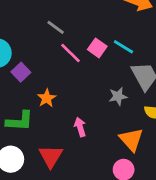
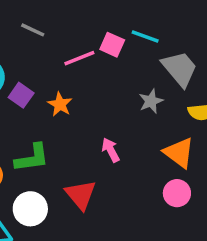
gray line: (56, 27) -> (33, 30), moved
pink line: (70, 53) -> (79, 58), turned -55
orange star: (47, 98) -> (60, 104), moved

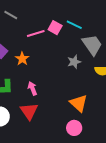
pink arrow: (111, 150) -> (32, 88), moved
orange triangle: (179, 153) -> (79, 103), moved
pink circle: (177, 193) -> (74, 128), moved

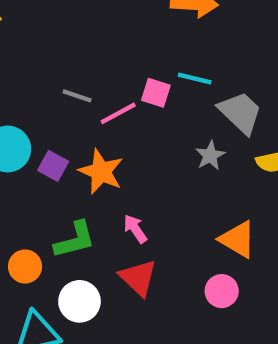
gray line: (11, 15) -> (77, 96), moved
orange star: (22, 59) -> (101, 172), size x1.5
pink circle: (74, 128) -> (222, 291), moved

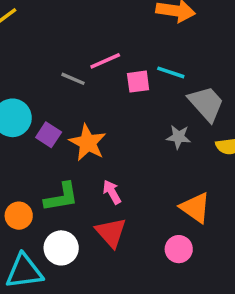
pink square: (156, 93) -> (138, 82), turned -30
pink line: (118, 113) -> (105, 61), moved
gray star: (210, 156) -> (178, 137), turned 30

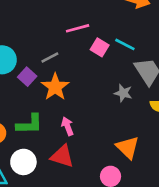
gray line: (73, 79) -> (50, 57), moved, turned -60
pink square: (138, 82) -> (100, 47), turned 30
red triangle: (111, 232) -> (62, 156), turned -40

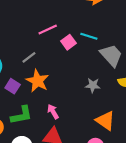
pink square: (100, 47) -> (68, 42), turned 32
purple square: (27, 77) -> (13, 86), moved
gray star: (123, 93) -> (93, 85), moved

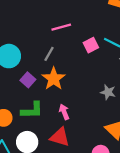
pink line: (48, 30) -> (61, 27), moved
gray line: (29, 57) -> (49, 54), turned -32

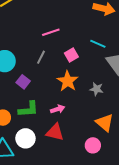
pink square: (91, 45) -> (71, 55), moved
orange star: (54, 79) -> (68, 81), moved
pink arrow: (64, 112) -> (58, 109), turned 96

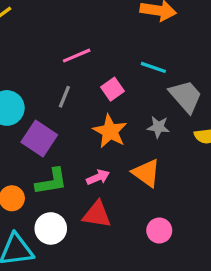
purple square: (23, 82) -> (39, 139), size x1.5
gray star: (97, 89) -> (158, 127), moved
orange triangle: (105, 123) -> (146, 173), moved

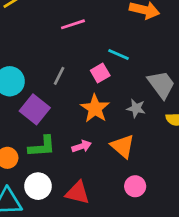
pink line: (77, 56) -> (73, 24), moved
cyan line: (153, 67) -> (119, 54), moved
red triangle: (97, 215) -> (77, 193), moved
pink circle: (159, 230) -> (135, 186), moved

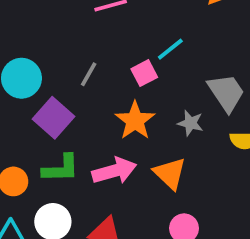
cyan line: (119, 54) -> (170, 49), turned -65
pink arrow: (82, 146) -> (114, 171), size x1.6

